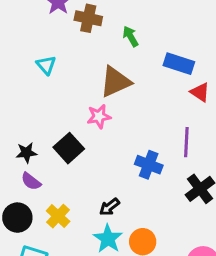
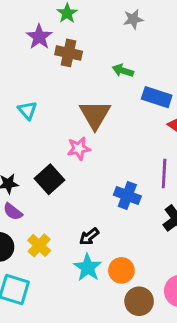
green arrow: (131, 36) -> (123, 71), moved, turned -42
cyan triangle: (46, 65) -> (27, 110), moved
brown triangle: (115, 82) -> (95, 115), turned -36

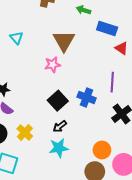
black square: (49, 179) -> (58, 101), moved
cyan star: (88, 267) -> (59, 148), turned 30
orange circle: (121, 270) -> (102, 150), moved

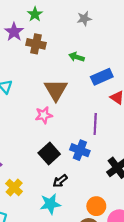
blue rectangle: (107, 29) -> (102, 77), turned -42
purple line: (112, 82) -> (95, 124), moved
black arrow: (60, 126) -> (60, 181), moved

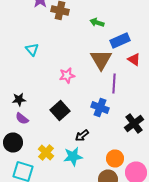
brown triangle: (56, 90) -> (101, 60), moved
black square: (49, 153) -> (60, 110), moved
yellow cross: (14, 187) -> (46, 152), moved

